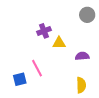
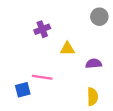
purple cross: (44, 31) -> (42, 29), moved
pink line: (37, 68) -> (42, 77), turned -54

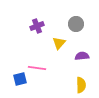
gray circle: (99, 17) -> (76, 24), moved
yellow triangle: (67, 49) -> (59, 43), turned -48

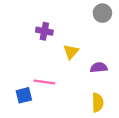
gray circle: (76, 24) -> (102, 13), moved
purple cross: (37, 26) -> (44, 31), turned 32

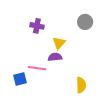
gray circle: (102, 13) -> (85, 22), moved
purple semicircle: (99, 67) -> (55, 57), moved

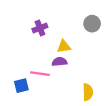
purple cross: (37, 26) -> (40, 28), turned -32
yellow triangle: (59, 43) -> (64, 46), turned 40

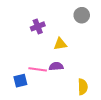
gray circle: (92, 24) -> (82, 15), moved
purple semicircle: (59, 62) -> (56, 66), moved

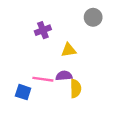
blue square: (20, 81) -> (23, 92), turned 32
yellow semicircle: (83, 87) -> (76, 89), moved

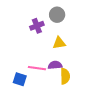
gray circle: (93, 17) -> (57, 15), moved

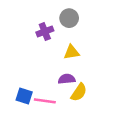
pink line: (37, 68) -> (45, 101), moved
yellow semicircle: (65, 76) -> (79, 92), turned 35

